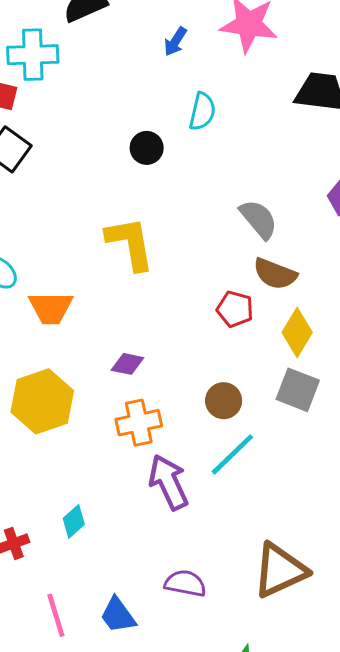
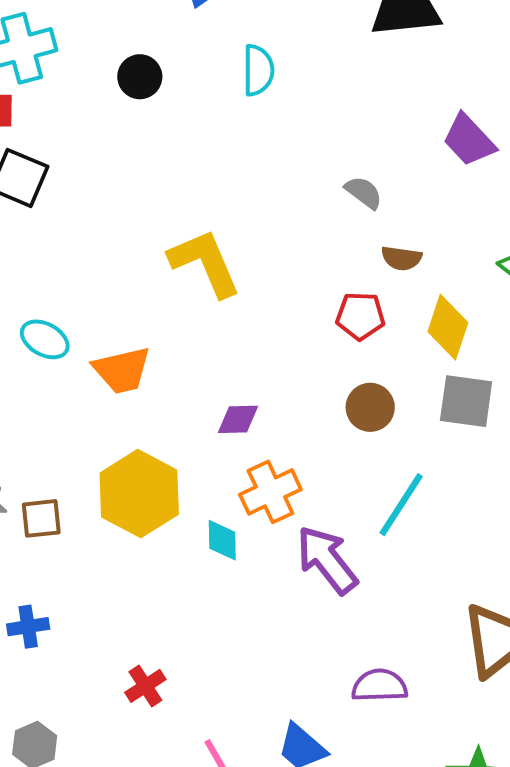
black circle: (147, 148) -> (140, 77), moved
gray semicircle: (259, 219) -> (364, 192), size x0.7
brown semicircle: (275, 274) -> (401, 258), size x0.7
brown circle: (224, 401) -> (370, 407), moved
cyan diamond: (74, 521) -> (222, 540), moved, turned -36

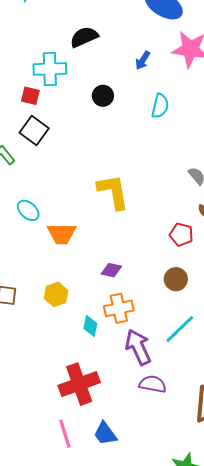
yellow hexagon: (139, 494) -> (56, 294), size x0.6
red cross: (145, 686) -> (79, 384), moved, size x2.0
purple semicircle: (379, 686) -> (153, 384), moved

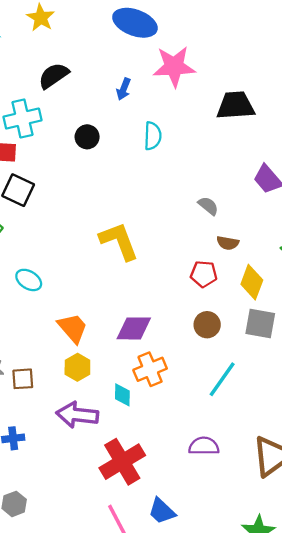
orange trapezoid: (62, 234) -> (73, 328), moved, turned -120
purple diamond: (111, 270) -> (134, 328), size x1.5
purple arrow: (138, 347) -> (77, 415), moved, turned -48

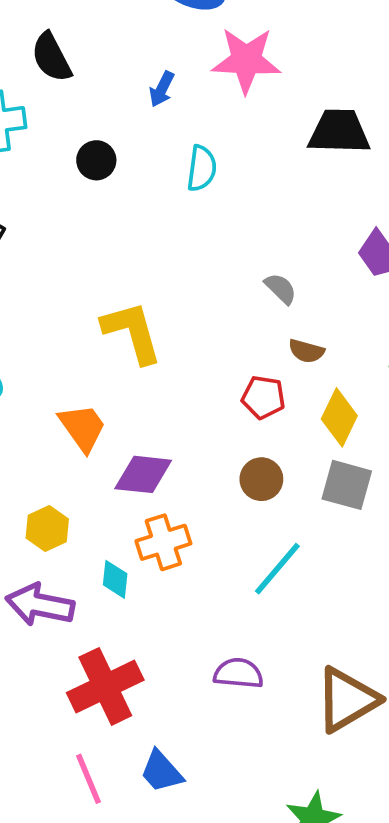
black semicircle: (54, 76) -> (51, 57), turned -88
orange trapezoid: (73, 328) -> (82, 427), moved

